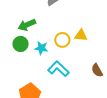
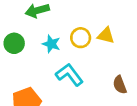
green circle: (21, 44) -> (14, 43), moved

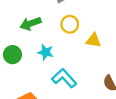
yellow circle: (81, 38) -> (70, 24), moved

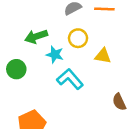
cyan star: (46, 52) -> (55, 55), moved
cyan L-shape: (64, 78) -> (70, 79), moved

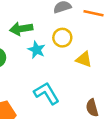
cyan L-shape: (70, 79) -> (47, 93), moved

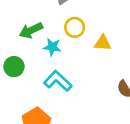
cyan L-shape: (47, 93) -> (58, 81), moved

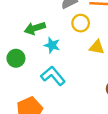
yellow circle: (75, 27) -> (81, 23), moved

